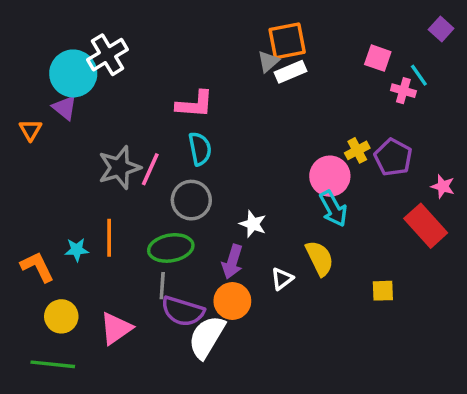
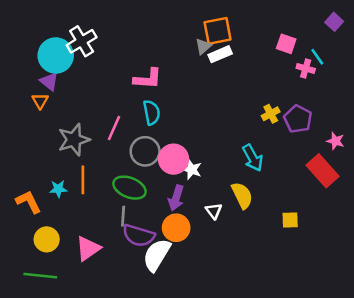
orange triangle: (30, 130) -> (40, 101), moved
gray star: (119, 168) -> (74, 140), moved
pink circle: (330, 176) -> (174, 159), moved
green ellipse: (171, 248) -> (130, 188), turned 32
white triangle: (282, 279) -> (214, 211), turned -30

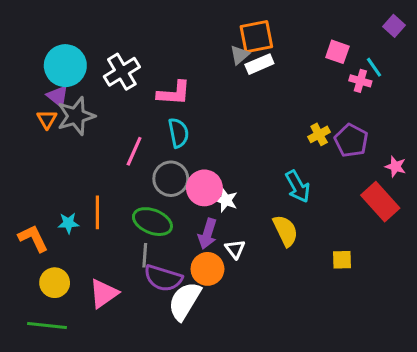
white cross: (82, 41) -> (122, 72), moved
gray star: (74, 140) -> (76, 116), moved
white triangle: (214, 211) -> (235, 249), moved

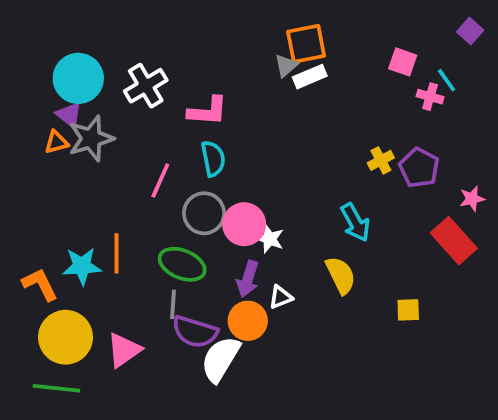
orange triangle: (47, 119) -> (56, 142), turned 45
pink star: (396, 167) -> (472, 199), turned -30
cyan star: (68, 223) -> (82, 266), size x1.5
white triangle: (235, 249) -> (281, 297), turned 45
yellow circle: (55, 283) -> (66, 337), size x1.5

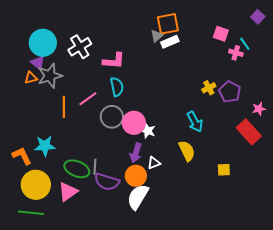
pink line: (160, 180) -> (88, 99), turned 30
orange line: (117, 253) -> (64, 107), moved
green ellipse: (182, 264) -> (77, 169), moved
white semicircle: (220, 359) -> (138, 197), moved

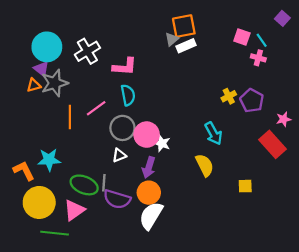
cyan line: (245, 44) -> (262, 40), moved
white triangle: (154, 163) -> (119, 155), moved
green line: (31, 213) -> (55, 233), moved

